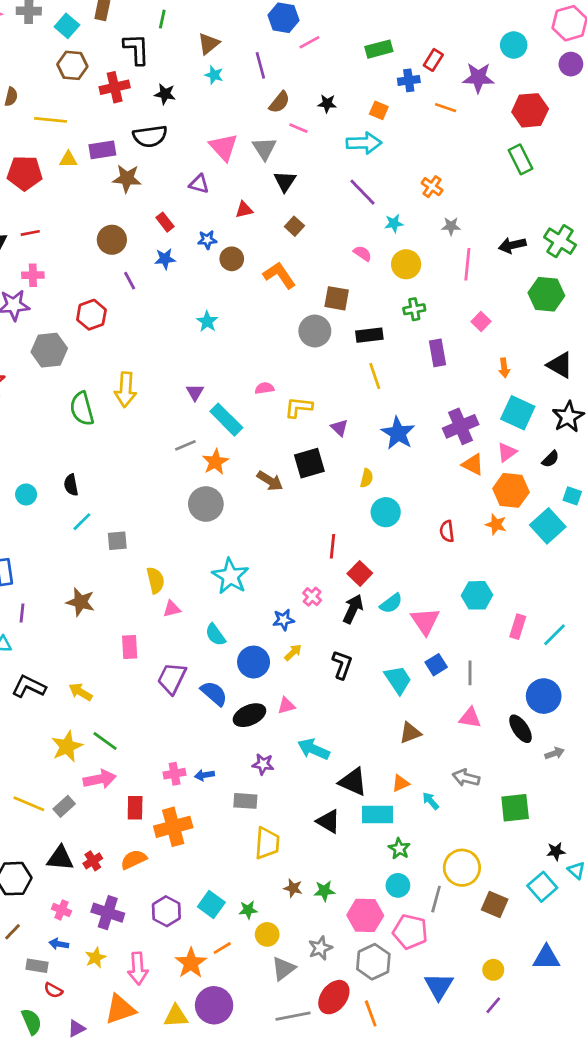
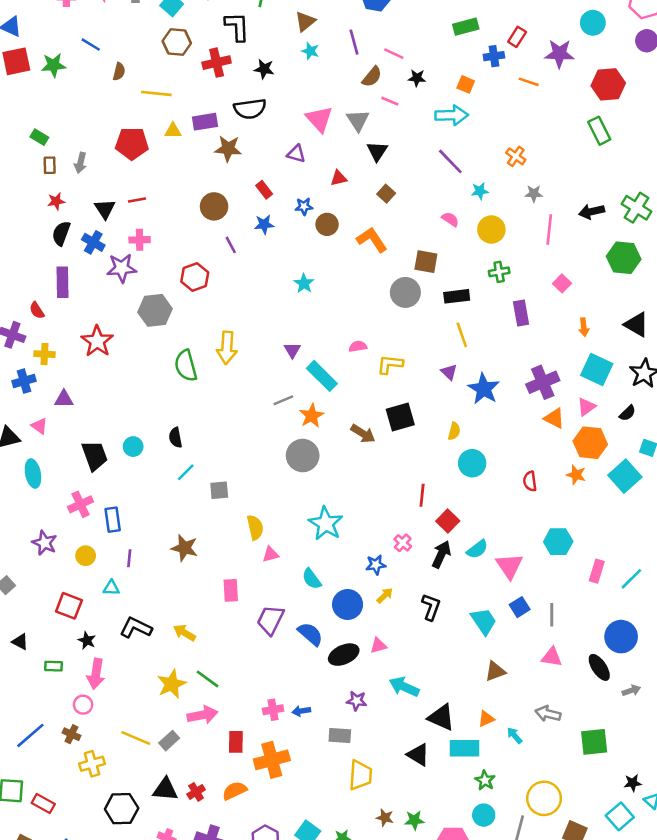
pink line: (309, 42) -> (394, 54), moved, turned 54
purple triangle: (339, 428) -> (449, 372), moved

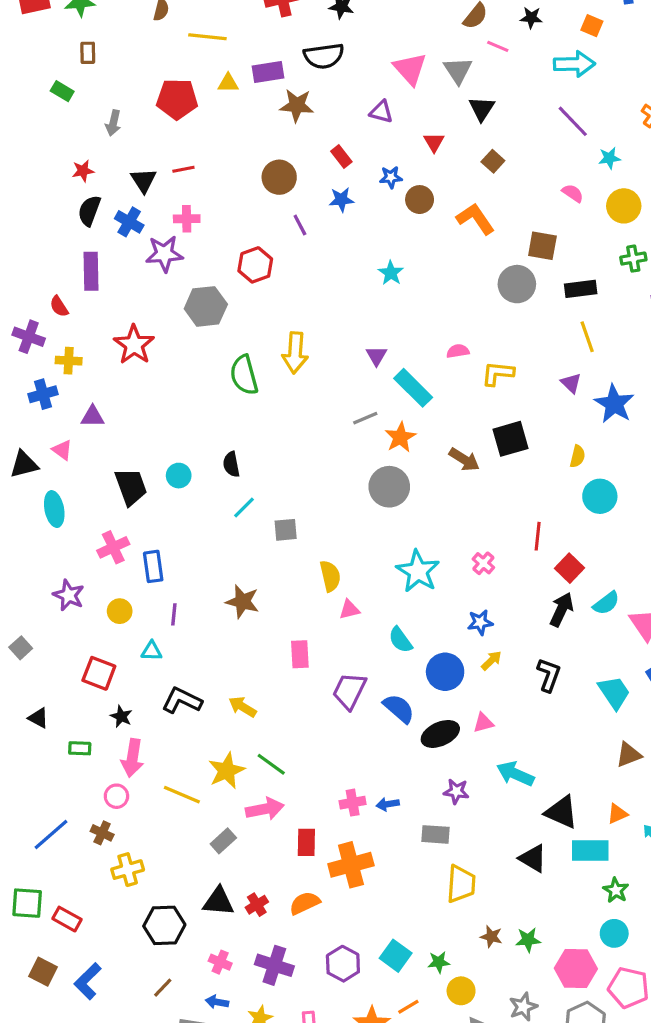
brown rectangle: (50, 165) -> (88, 53), moved
red triangle: (339, 178) -> (434, 142), turned -48
pink cross: (403, 543) -> (483, 563), moved
yellow line: (136, 738) -> (182, 795), moved

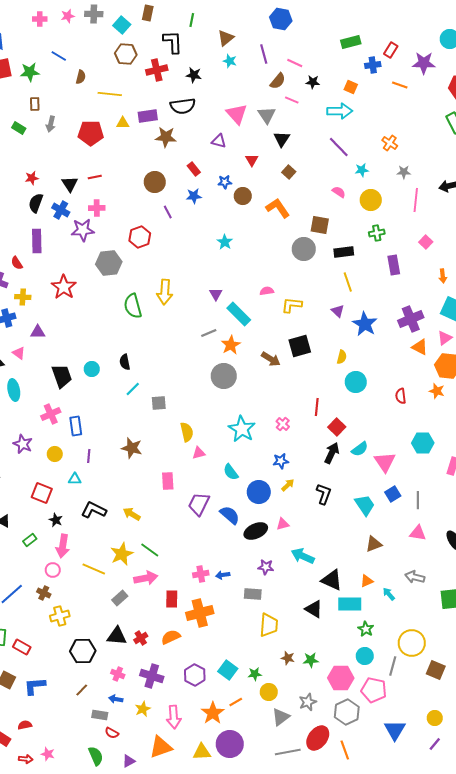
gray arrow: (113, 123) -> (51, 124), moved
green rectangle: (80, 748) -> (30, 540), turned -40
blue L-shape: (88, 981) -> (35, 686), turned 40

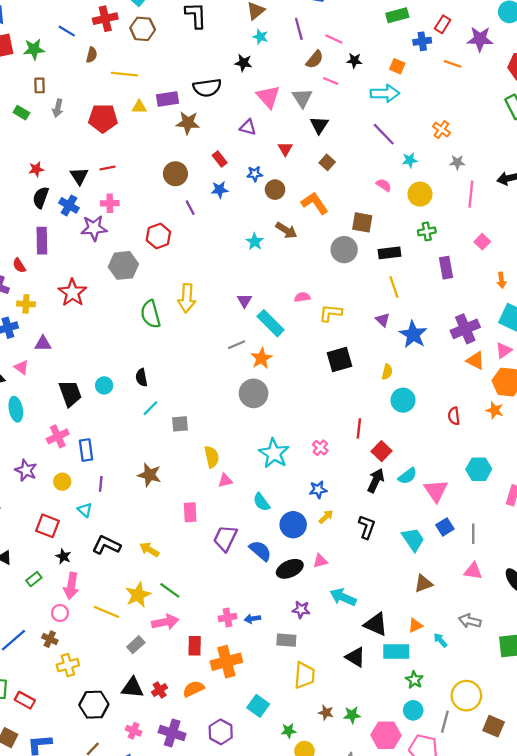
red cross: (157, 70) -> (105, 19), moved
black star: (194, 75) -> (243, 63), moved
brown arrow: (271, 359) -> (286, 230), moved
cyan triangle: (75, 479) -> (85, 510), turned 40
cyan square: (228, 670) -> (258, 706), moved

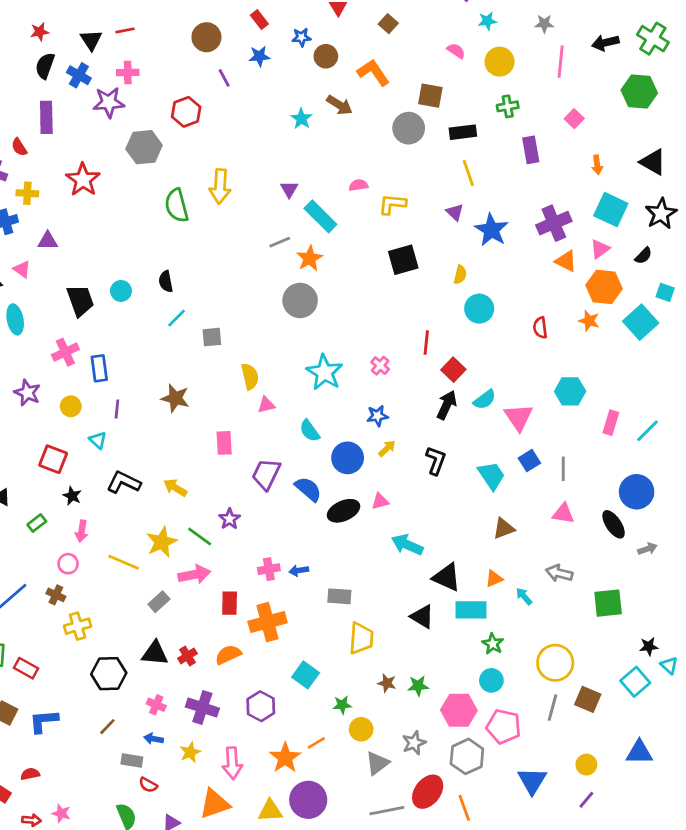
pink arrow: (71, 586) -> (82, 531), size x0.7
purple star: (301, 610) -> (230, 519), moved, turned 30
gray line: (445, 722) -> (552, 708), moved

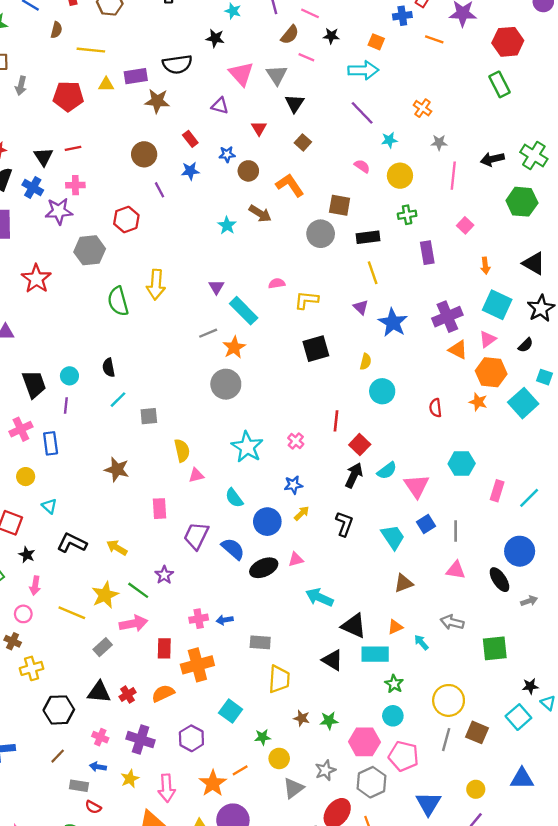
purple line: (117, 409) -> (66, 405), moved

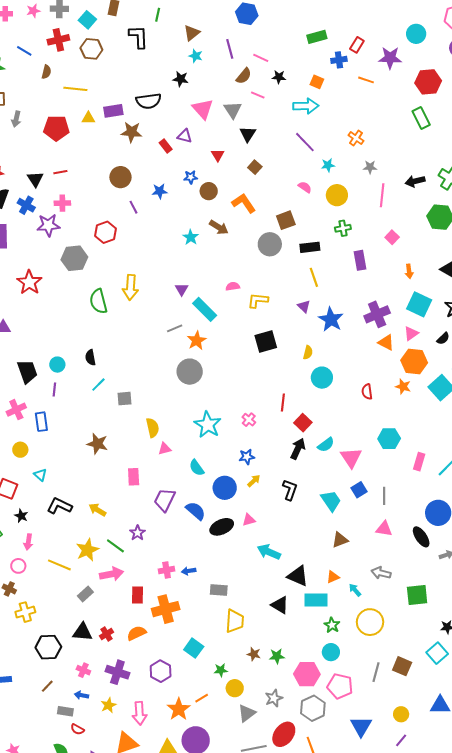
red rectangle: (190, 139) -> (166, 146), moved
brown square: (340, 205) -> (286, 220), turned -30
yellow circle: (449, 700) -> (370, 622), moved

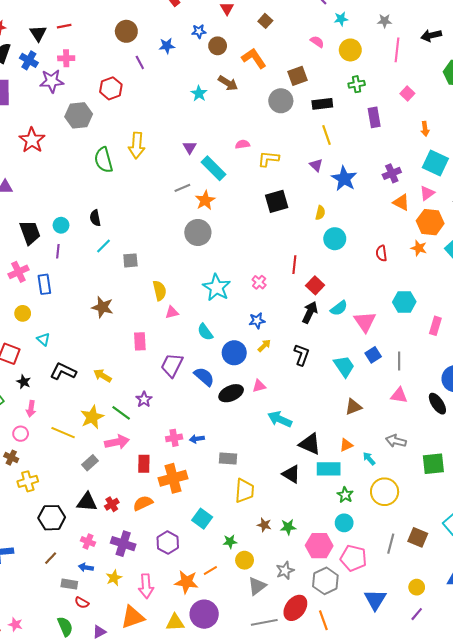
purple cross: (377, 314) -> (392, 173), size x0.7
orange star: (179, 709) -> (186, 582), turned -30

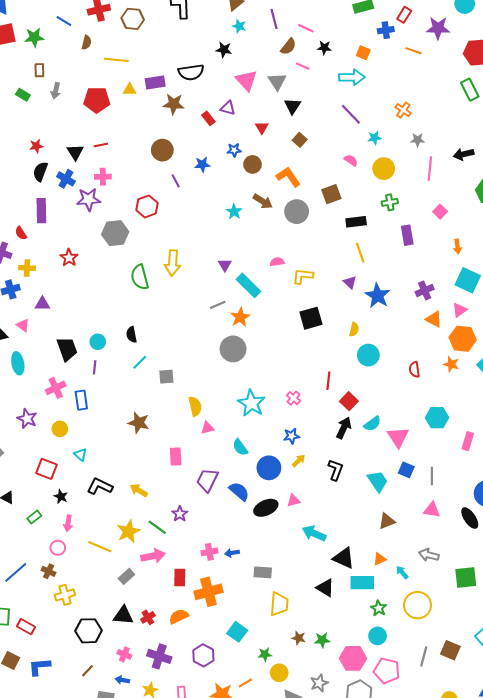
gray circle: (281, 101) -> (297, 212), moved
red star: (32, 140) -> (69, 258), size x0.7
blue square: (373, 355) -> (406, 470), turned -35

